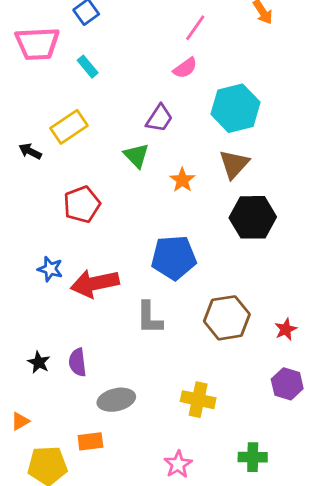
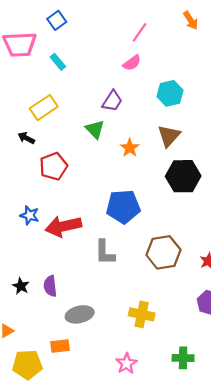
cyan hexagon: (235, 108) -> (170, 93), size x0.7
black arrow: (30, 151) -> (26, 138), moved

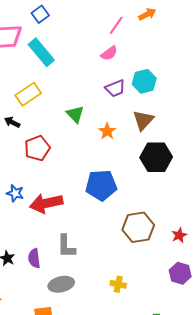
orange arrow: (191, 20) -> (147, 14), moved, turned -84
cyan rectangle: (58, 62) -> (41, 52), size x1.8
purple trapezoid: (112, 101) -> (115, 88), moved, turned 35
gray L-shape: (105, 252) -> (66, 246), moved
yellow cross: (142, 314) -> (118, 284), size x0.7

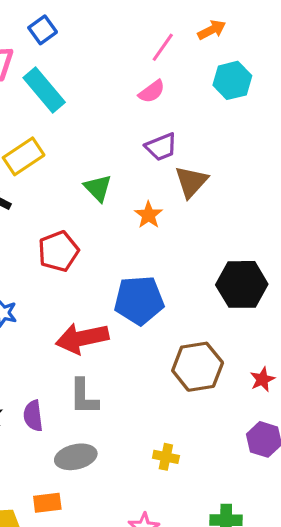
cyan hexagon: (144, 81) -> (232, 80), moved
brown triangle: (143, 120) -> (191, 182), moved
red pentagon: (37, 148) -> (58, 251), moved
black hexagon: (156, 157) -> (242, 284), moved
red arrow: (46, 203) -> (82, 338), moved

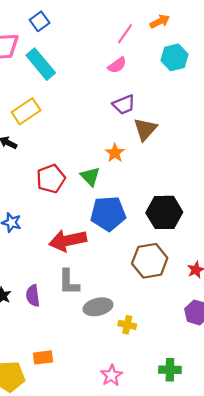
green triangle: (98, 188) -> (90, 176), moved
black hexagon: (242, 284) -> (164, 212), moved
gray ellipse: (76, 457) -> (98, 307), moved

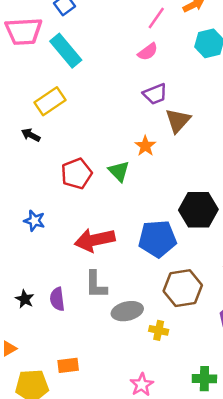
blue pentagon: (108, 214) -> (157, 239), moved
brown hexagon: (150, 261) -> (183, 288), moved

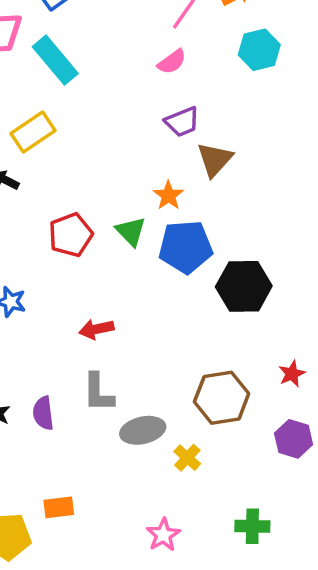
blue pentagon: (157, 239) -> (186, 247), moved
red arrow: (95, 240) -> (96, 329), size x0.6
yellow cross: (159, 330) -> (187, 458), turned 30

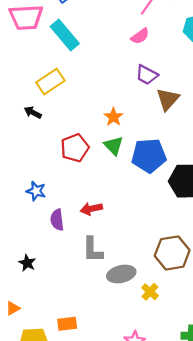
purple trapezoid: (182, 122) -> (147, 75), turned 50
orange star: (168, 195) -> (114, 117), moved
purple semicircle: (43, 413) -> (57, 220), moved

